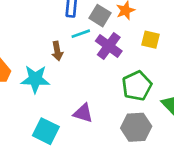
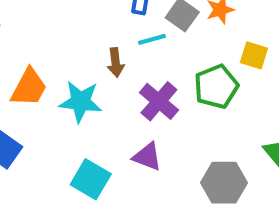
purple cross: (109, 46) -> (159, 101), moved
green pentagon: (137, 86) -> (216, 87), moved

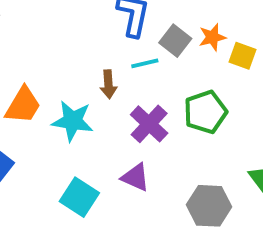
yellow square: (254, 55) -> (242, 56), moved

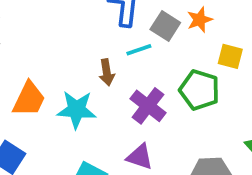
yellow square: (242, 56) -> (230, 56), moved
green pentagon: (205, 112) -> (200, 90), turned -30

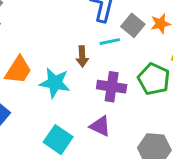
purple cross: (148, 106) -> (112, 87), turned -36

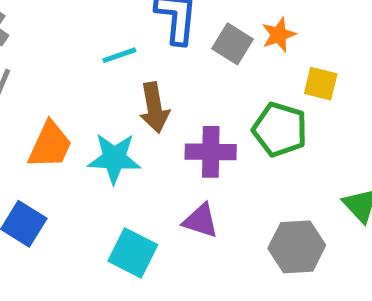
cyan line: (110, 42) -> (119, 55), moved
brown arrow: (82, 56) -> (154, 108), size x1.4

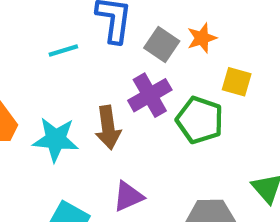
brown arrow: (154, 108) -> (108, 127), moved
purple cross: (211, 152) -> (150, 95), moved, turned -33
purple triangle: (201, 221) -> (128, 196), turned -44

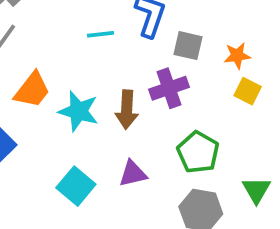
orange star: (202, 38) -> (237, 56), moved
gray square: (162, 44) -> (188, 46), turned -32
green pentagon: (200, 120) -> (198, 152), moved

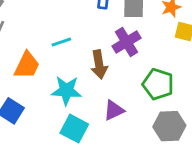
cyan line: (100, 34) -> (61, 42), moved
cyan star: (78, 111) -> (66, 90), moved

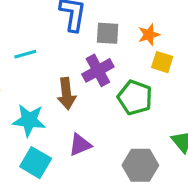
cyan line: (61, 42) -> (25, 54), moved
green pentagon: (158, 84) -> (135, 98), moved

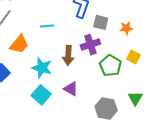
yellow square: (162, 62) -> (133, 57), moved
purple triangle: (80, 145) -> (71, 89), turned 42

